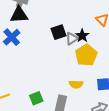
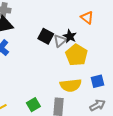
black square: (58, 32) -> (46, 36), turned -35
yellow semicircle: (76, 84) -> (71, 85), size x1.5

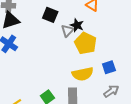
black square: (46, 36) -> (50, 15), moved

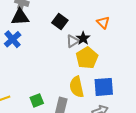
blue square: (109, 67) -> (104, 87), size x1.5
yellow semicircle: (83, 74) -> (77, 87), turned 75

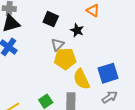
gray triangle: (73, 41) -> (58, 45), moved
yellow pentagon: (87, 58) -> (65, 59), moved, turned -30

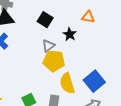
orange triangle: (93, 10) -> (88, 17), turned -32
blue square: (108, 73) -> (94, 81), turned -30

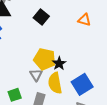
black star: (70, 34) -> (59, 63), moved
gray triangle: (48, 46) -> (36, 75), moved, turned -32

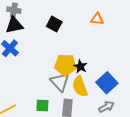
gray triangle: (36, 75) -> (60, 82), size x1.5
green square: (15, 95) -> (42, 105), turned 32

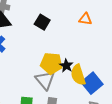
yellow semicircle: (80, 86) -> (78, 75), moved

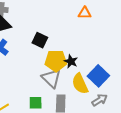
black square: (42, 22) -> (40, 40), moved
yellow semicircle: (78, 75) -> (80, 84), moved

